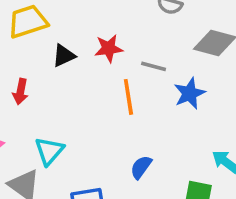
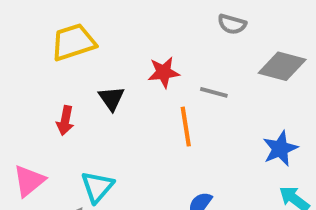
black triangle: (64, 56) -> (111, 98), moved, turned -40
blue star: (190, 93) -> (280, 149), moved

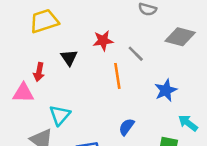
gray line: (214, 92) -> (136, 54), turned 30
blue star: (280, 149) -> (166, 90), moved
pink triangle: (29, 181) -> (23, 93), moved, turned 40

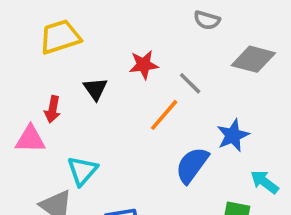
orange line: (117, 76) -> (164, 115), turned 50
blue semicircle: (127, 127) -> (192, 165), moved, size x1.5

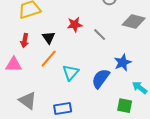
red arrow: (53, 109) -> (25, 41), moved
orange line: (164, 115) -> (49, 59), moved
cyan triangle: (82, 171) -> (71, 73), moved

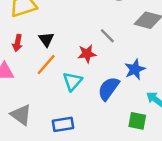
red star: (75, 25) -> (87, 54), moved

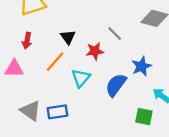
black triangle: (46, 39) -> (68, 37), moved
blue rectangle: (63, 124) -> (57, 112), moved

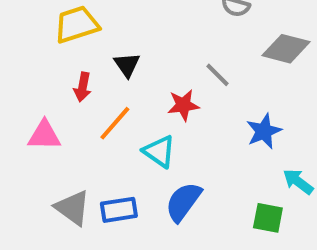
black triangle: (68, 37) -> (127, 65), moved
red arrow: (27, 41) -> (83, 87), moved
cyan triangle: (81, 78) -> (159, 151), turned -36
blue semicircle: (116, 85) -> (183, 202), moved

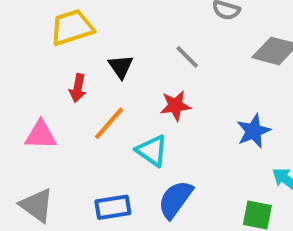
gray line: (218, 75) -> (187, 57), moved
gray triangle: (73, 208) -> (37, 205), moved

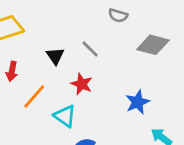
black triangle: (121, 67) -> (55, 56), moved
red star: (175, 106) -> (82, 84), turned 30

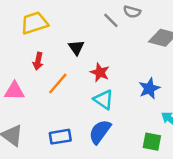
gray line: (90, 49) -> (111, 20), moved
cyan triangle: (65, 116) -> (104, 100), moved

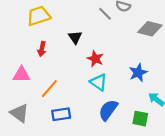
orange line: (58, 83) -> (49, 89), moved
blue semicircle: (100, 132) -> (108, 110), moved

